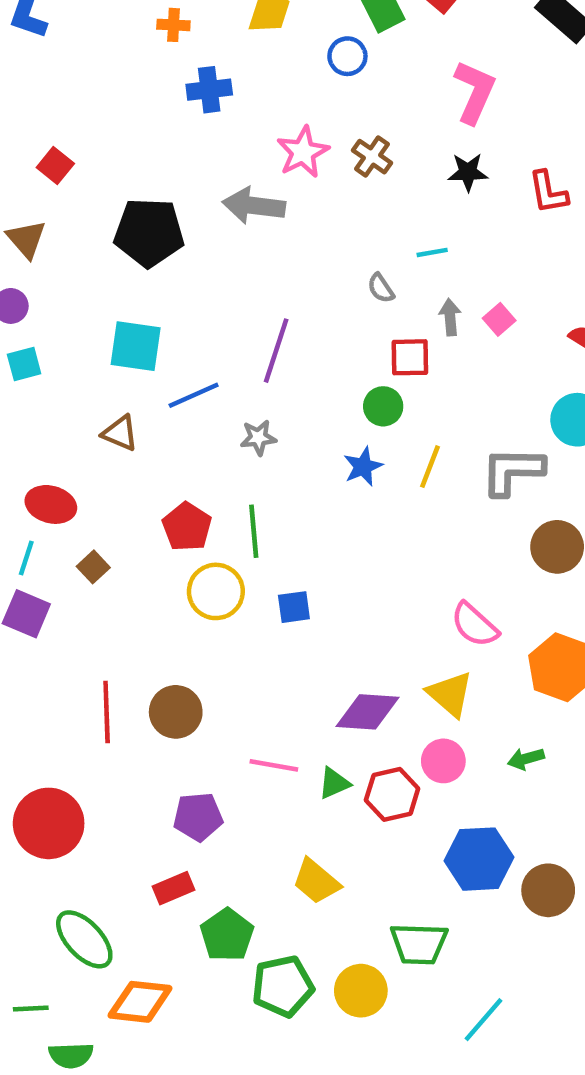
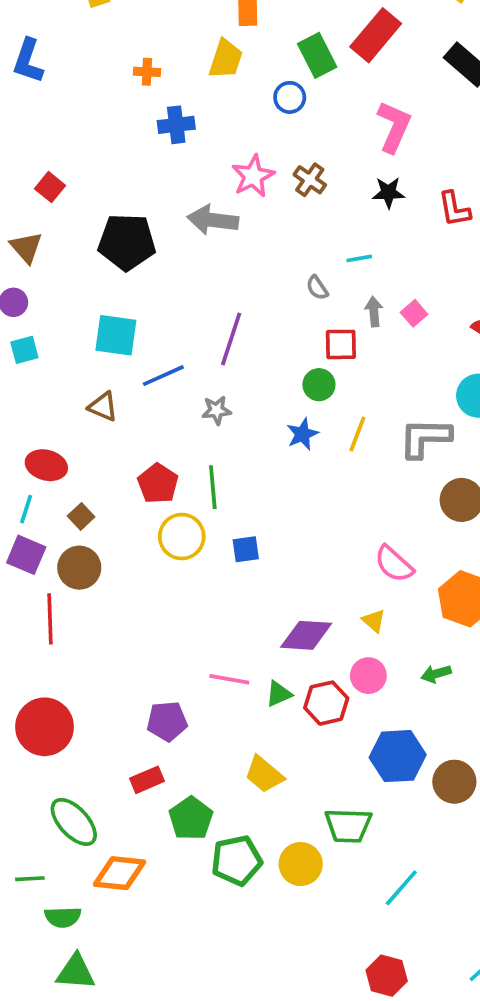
yellow triangle: (450, 694) -> (374, 621), size x0.6
red line: (107, 712) -> (50, 619), moved
brown circle: (176, 712) -> (79, 568), moved

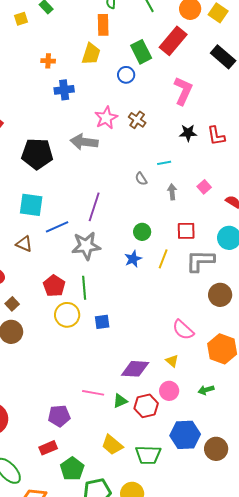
black star: (388, 193) -> (188, 133), moved
pink square: (414, 313) -> (204, 187), moved
red square: (341, 344) -> (186, 231), moved
gray star: (216, 410) -> (86, 246), size x1.8
green trapezoid: (348, 826) -> (148, 455), moved

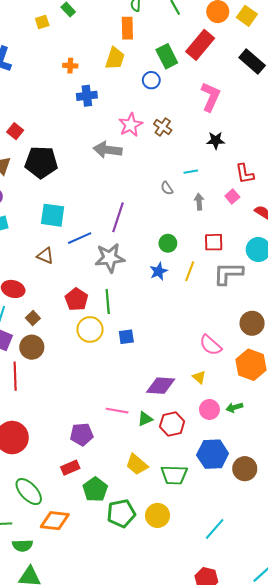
red L-shape: (216, 136) -> (245, 174), moved
black pentagon: (37, 154) -> (41, 162), moved
brown circle: (220, 295) -> (252, 323), moved
pink circle: (169, 391) -> (209, 409), moved

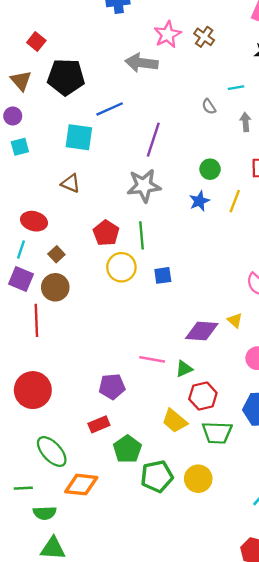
blue line: (80, 238) -> (110, 109), moved
yellow triangle: (199, 377) -> (235, 320), moved
red hexagon: (172, 424) -> (203, 396), moved

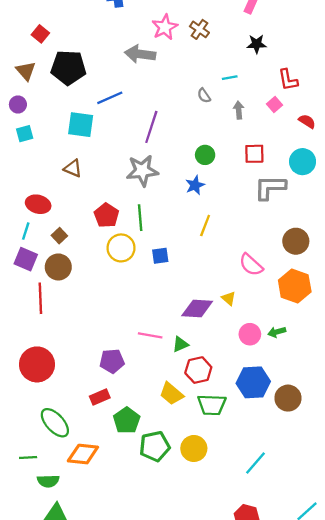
yellow line: (235, 201) -> (205, 226), moved

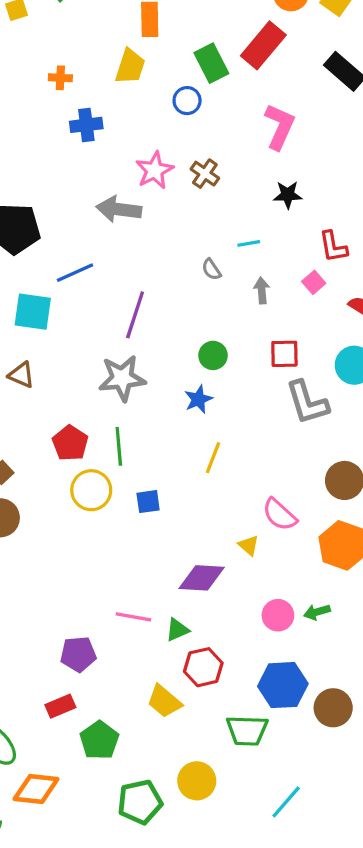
gray L-shape: (270, 187) -> (307, 403), turned -108
yellow triangle: (229, 298) -> (249, 545), moved
green trapezoid: (212, 405) -> (247, 731), moved
green pentagon: (155, 446) -> (140, 802), moved

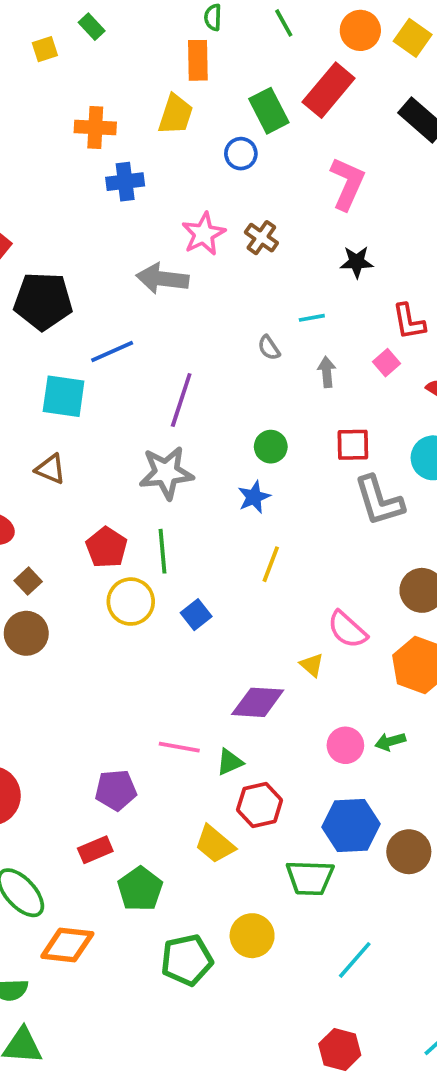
orange cross: (60, 78) -> (95, 127), size x1.5
blue square: (148, 502) -> (196, 615), turned -30

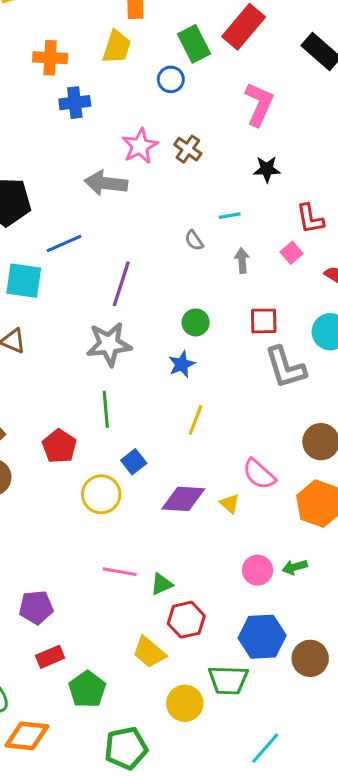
red pentagon: (106, 547) -> (59, 446), moved
yellow circle: (131, 602) -> (101, 494), moved
purple diamond: (258, 702) -> (183, 499), moved
purple pentagon: (116, 790) -> (36, 607), moved
yellow circle: (252, 936) -> (185, 703), moved

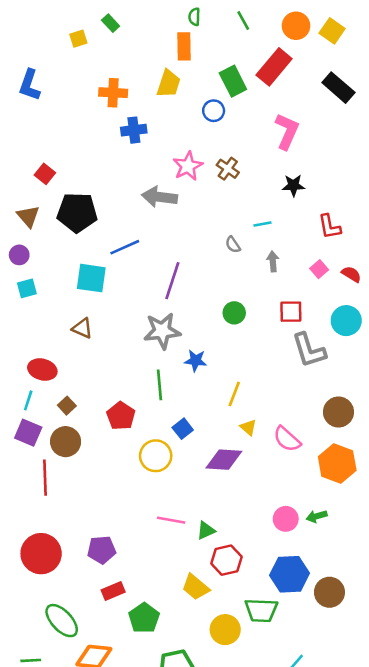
pink square: (292, 253) -> (319, 269), moved
blue star: (182, 364) -> (196, 360), moved, turned 30
yellow triangle: (230, 504) -> (248, 427), moved

